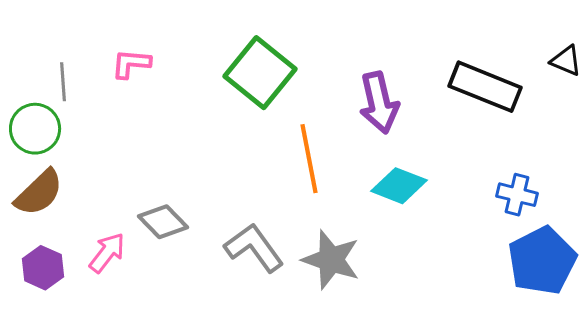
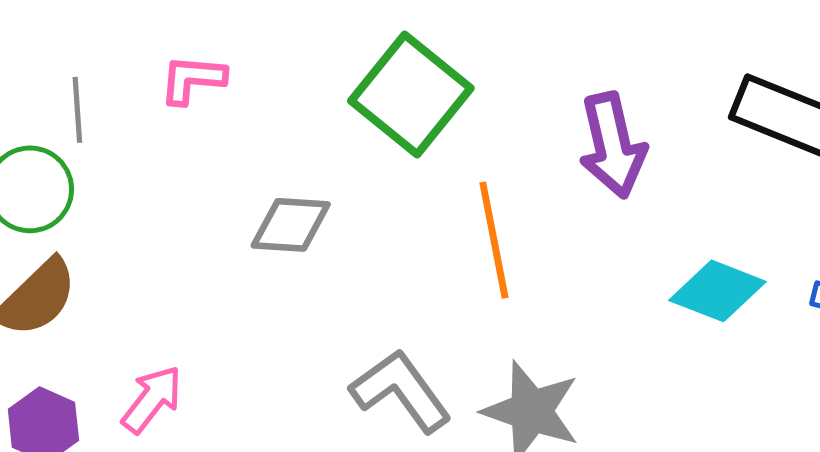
cyan diamond: (399, 186) -> (717, 291), moved
gray diamond: (163, 222) -> (291, 225), moved, turned -42

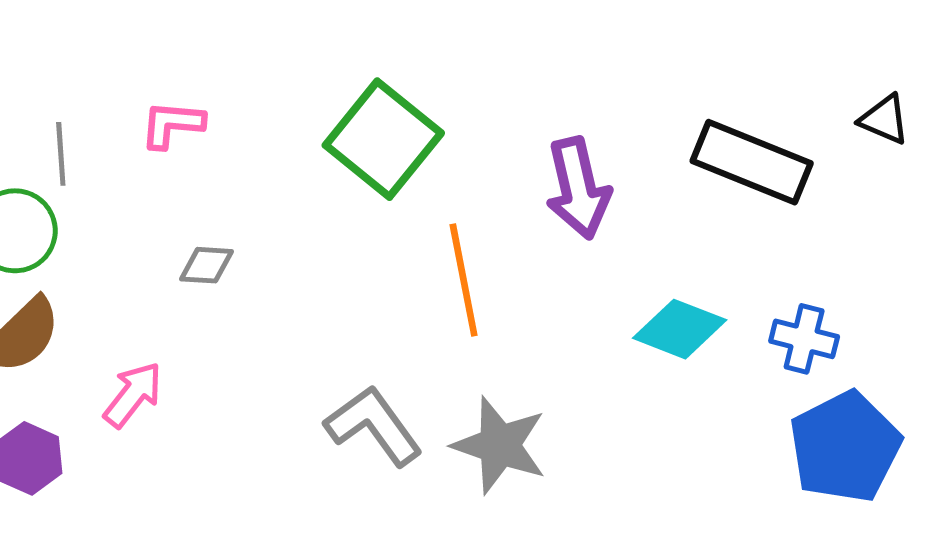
gray diamond: (291, 225) -> (207, 265), moved, size x0.7
pink arrow: (152, 399) -> (133, 395), moved

